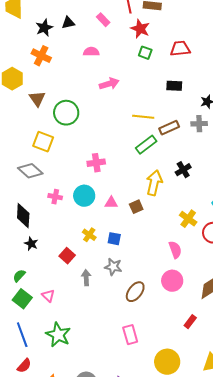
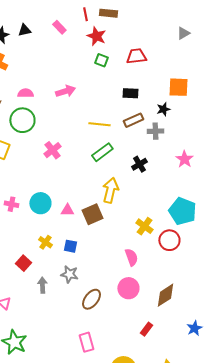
pink semicircle: (91, 52) -> (25, 93), moved
brown rectangle: (169, 128) -> (133, 120), moved
pink cross: (96, 163) -> (52, 150), moved, turned -30
black cross: (183, 170) -> (139, 164), moved
brown square: (136, 207) -> (92, 214), size x1.5

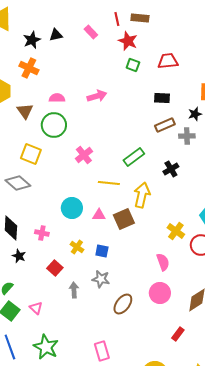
yellow line: (99, 124) -> (109, 183), moved
pink cross: (11, 204) -> (42, 233), moved
pink rectangle: (86, 342) -> (102, 351), moved

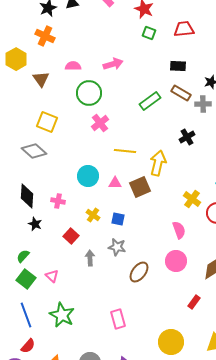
green circle: (54, 125) -> (89, 93), moved
brown rectangle: (165, 125) -> (181, 93), turned 54
green rectangle: (134, 157) -> (150, 101), moved

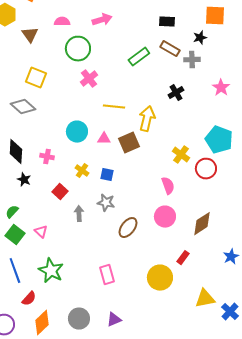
yellow circle: (171, 342) -> (160, 278), moved
red semicircle: (28, 346) -> (29, 299), moved

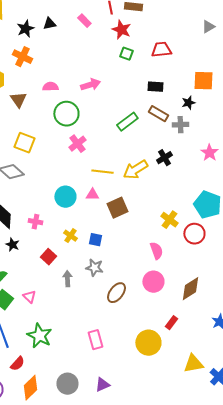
yellow arrow: (147, 119) -> (135, 170), moved, turned -135
pink triangle: (104, 139) -> (92, 195), moved

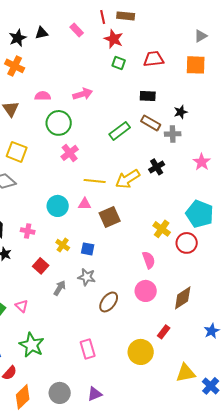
orange square: (203, 81) -> (196, 65), moved
gray arrow: (67, 279) -> (60, 288), turned 35

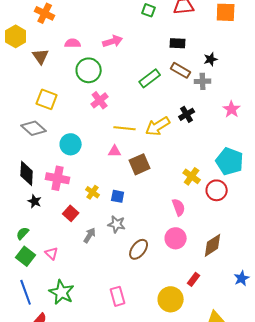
cyan circle: (58, 206) -> (71, 144), moved
pink cross: (28, 231) -> (58, 178), size x1.6

